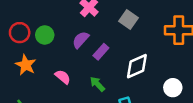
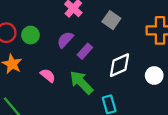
green arrow: (97, 84) -> (81, 82), size x1.6
white circle: (173, 88) -> (154, 75), moved

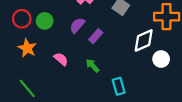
white diamond: (120, 65) -> (144, 41), moved
green arrow: (81, 82) -> (93, 66), size x0.6

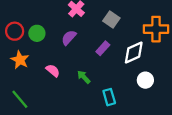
purple rectangle: (96, 36) -> (103, 48), moved
white circle: (161, 59) -> (145, 80), moved

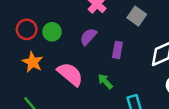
purple rectangle: (103, 48) -> (117, 50), moved, turned -32
pink semicircle: (53, 71) -> (70, 74), size x1.6

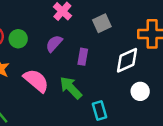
gray square: (137, 16) -> (102, 23), turned 30
green arrow: (105, 81) -> (71, 88), size x1.5

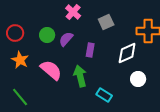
green circle: (18, 39) -> (47, 35), moved
green arrow: (71, 88) -> (80, 76), turned 30
cyan rectangle: (99, 110) -> (104, 95), turned -42

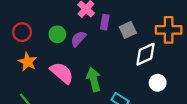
gray square: (106, 22) -> (128, 30), moved
purple rectangle: (90, 50) -> (105, 22), moved

